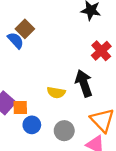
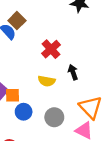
red cross: (101, 51) -> (51, 49), moved
black arrow: (84, 83) -> (73, 72), size x0.6

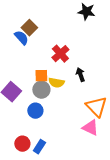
orange square: (13, 95) -> (41, 76), moved
gray circle: (54, 117) -> (41, 90), moved

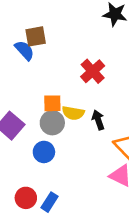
brown square: (29, 28) -> (36, 36), turned 35
red cross: (60, 54) -> (93, 71), moved
black arrow: (80, 75) -> (98, 120), moved

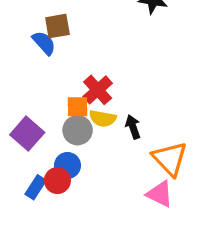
red cross: (93, 71) -> (98, 90), moved
red circle: (26, 198) -> (57, 181), moved
blue rectangle: (49, 202) -> (36, 187), moved

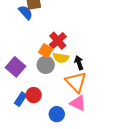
orange square: (78, 107) -> (46, 51), turned 32
orange triangle: (170, 159) -> (76, 82), moved
blue circle: (67, 165) -> (57, 114), moved
pink triangle: (160, 194) -> (78, 103), moved

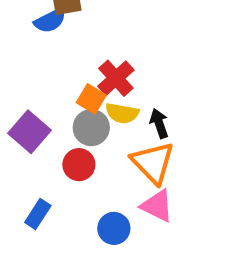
blue semicircle: (26, 12) -> (50, 21), turned 105
red circle: (34, 95) -> (79, 165), moved
blue rectangle: (21, 99) -> (38, 214), moved

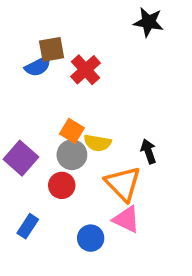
red cross: (116, 78) -> (86, 70), moved
black arrow: (159, 123) -> (148, 151), moved

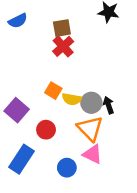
brown square: (52, 49) -> (62, 28), moved
blue semicircle: (38, 66) -> (18, 21), moved
gray circle: (72, 155) -> (91, 103), moved
blue rectangle: (28, 226) -> (22, 159), size x1.6

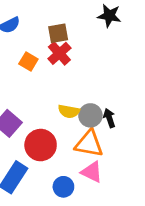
orange square: (53, 91) -> (28, 61), moved
orange triangle: (90, 128) -> (89, 144), turned -36
red circle: (46, 130) -> (41, 145), size x1.5

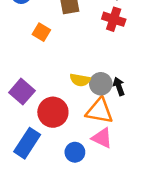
red cross: (59, 53) -> (114, 19), moved, turned -30

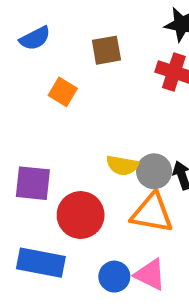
purple square: (22, 92) -> (33, 183), turned -35
pink triangle: (102, 138) -> (150, 275), moved
blue rectangle: (27, 143) -> (41, 263), turned 68

